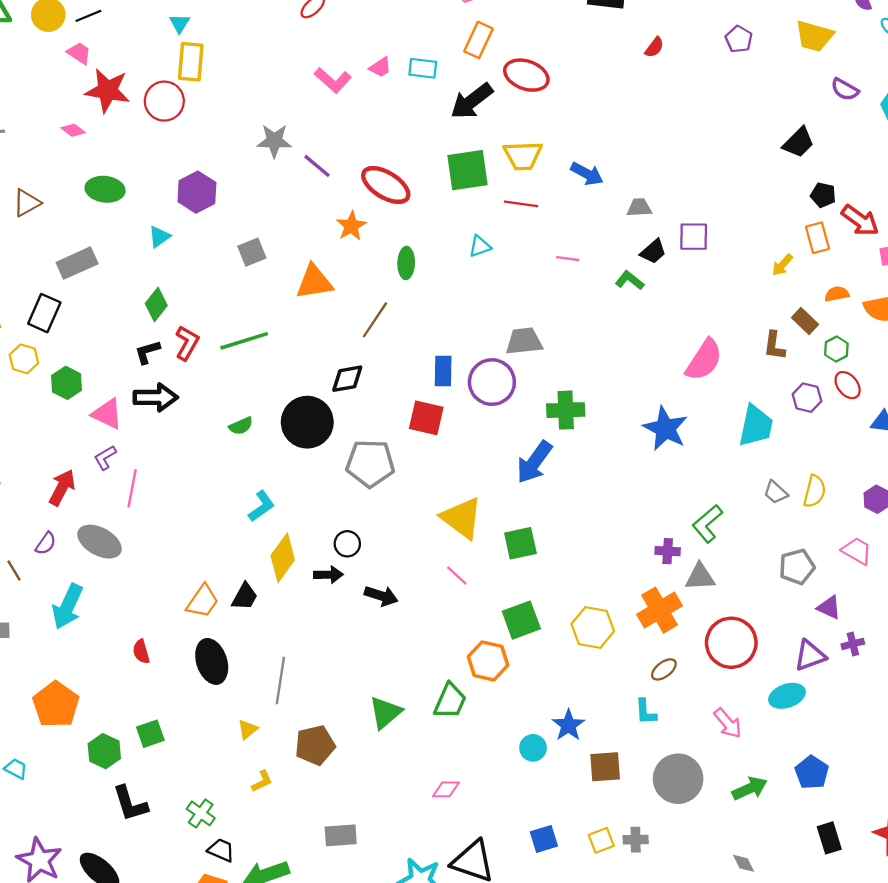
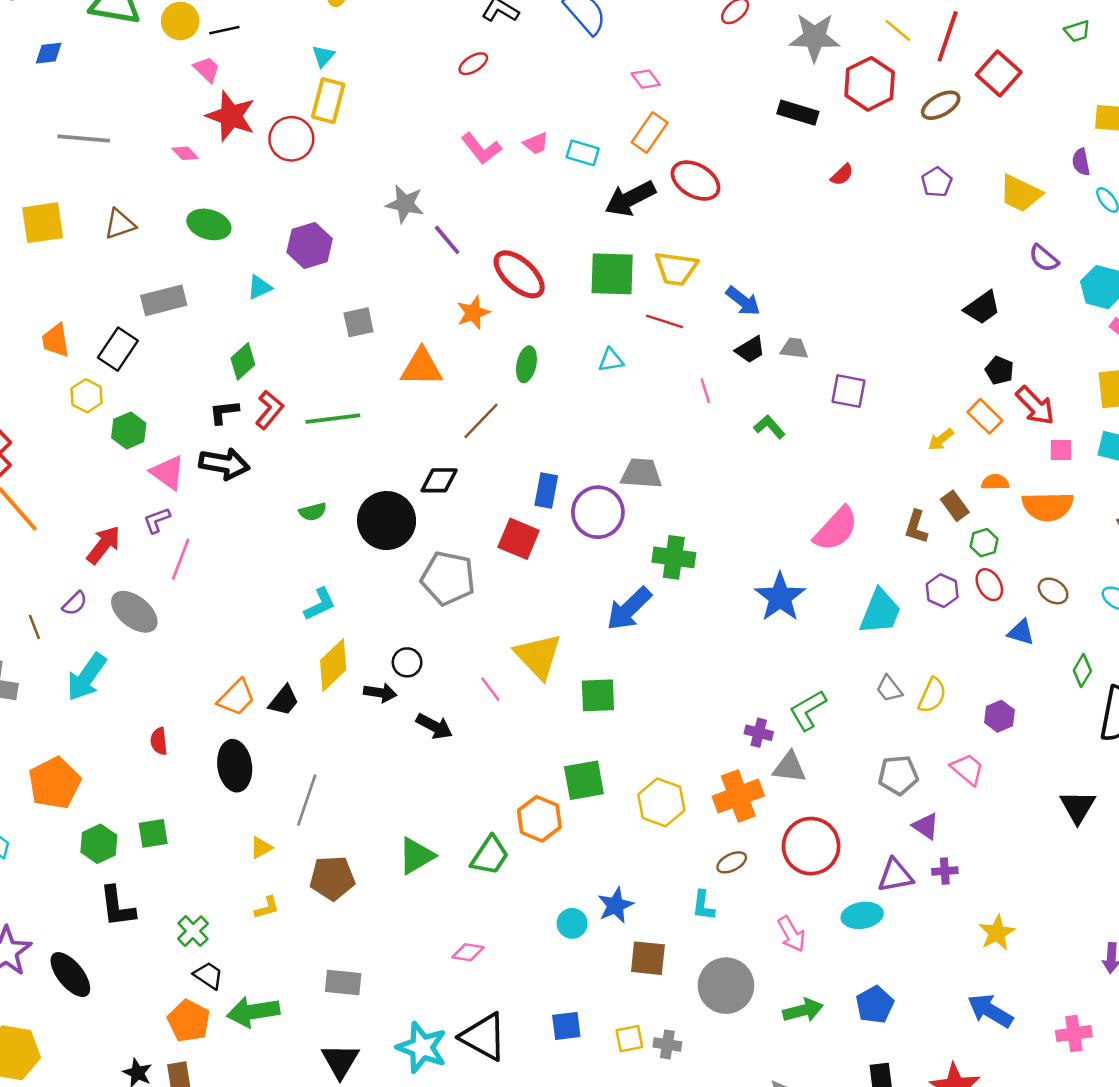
orange rectangle: (818, 238) -> (985, 416), turned -40
black trapezoid: (653, 251) -> (750, 350), moved
pink line: (568, 259) -> (705, 391), turned 55
pink line: (457, 576) -> (490, 689), moved

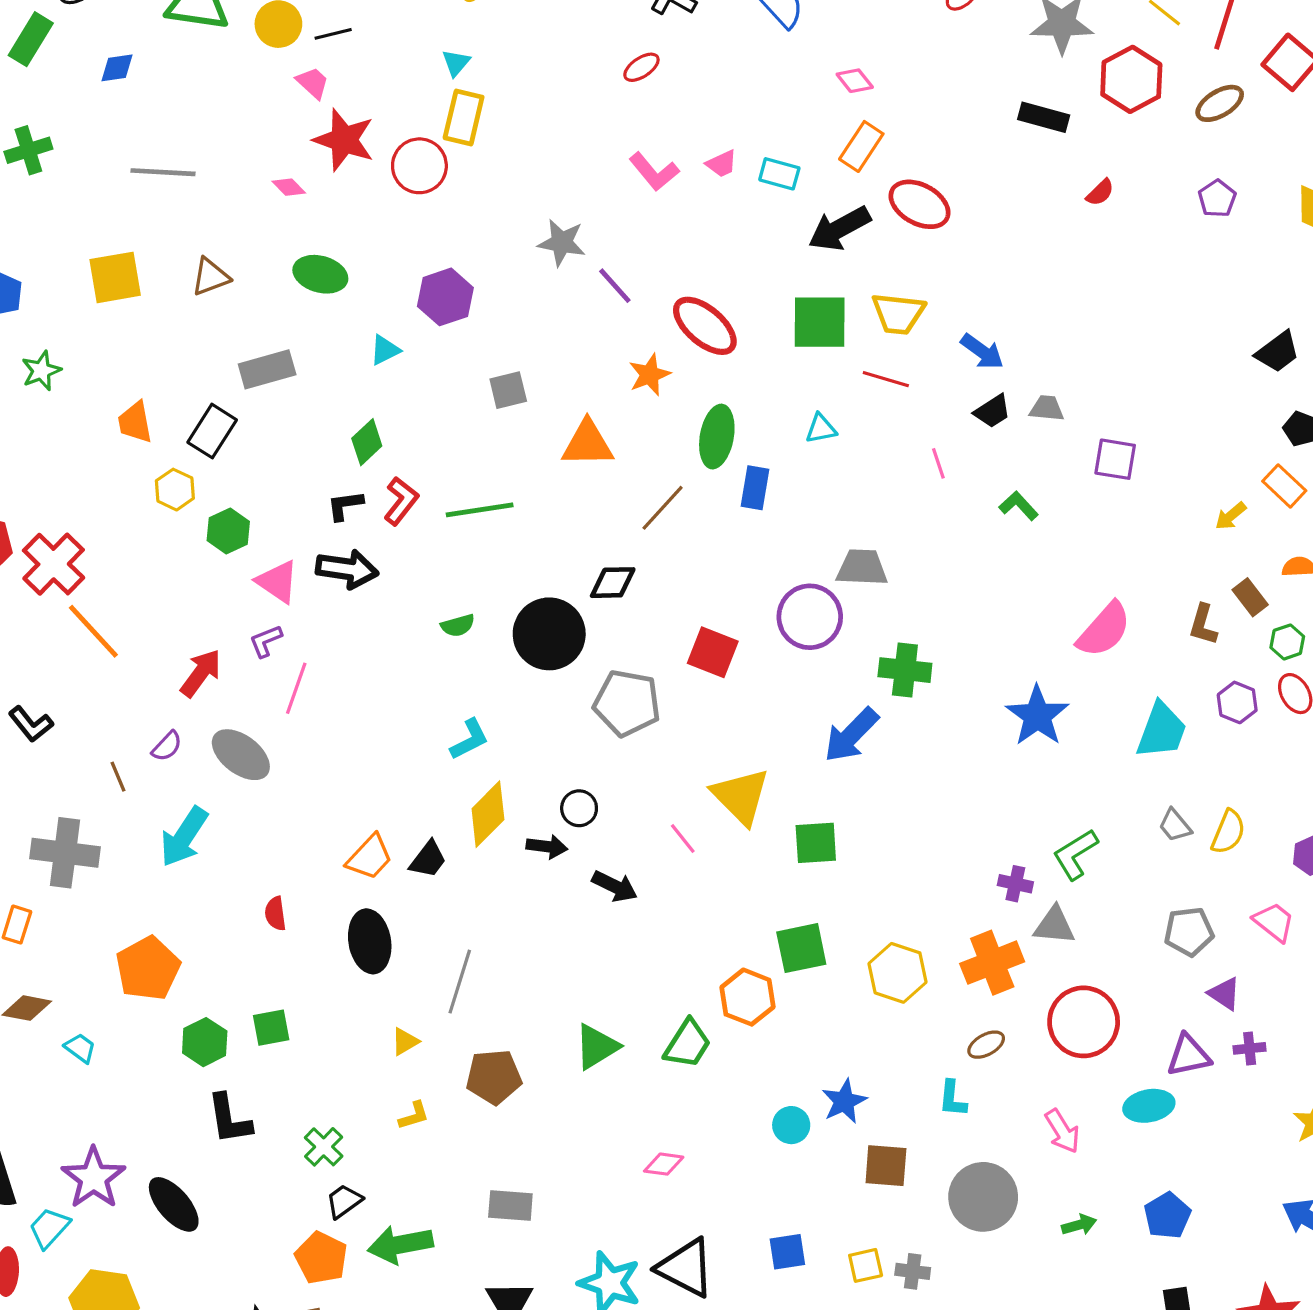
green ellipse: (526, 364) -> (717, 437), size x1.4
blue rectangle: (546, 491) -> (755, 488), moved
black trapezoid: (208, 976) -> (344, 1201), turned -68
green arrow: (803, 1010) -> (1079, 1225), size x0.7

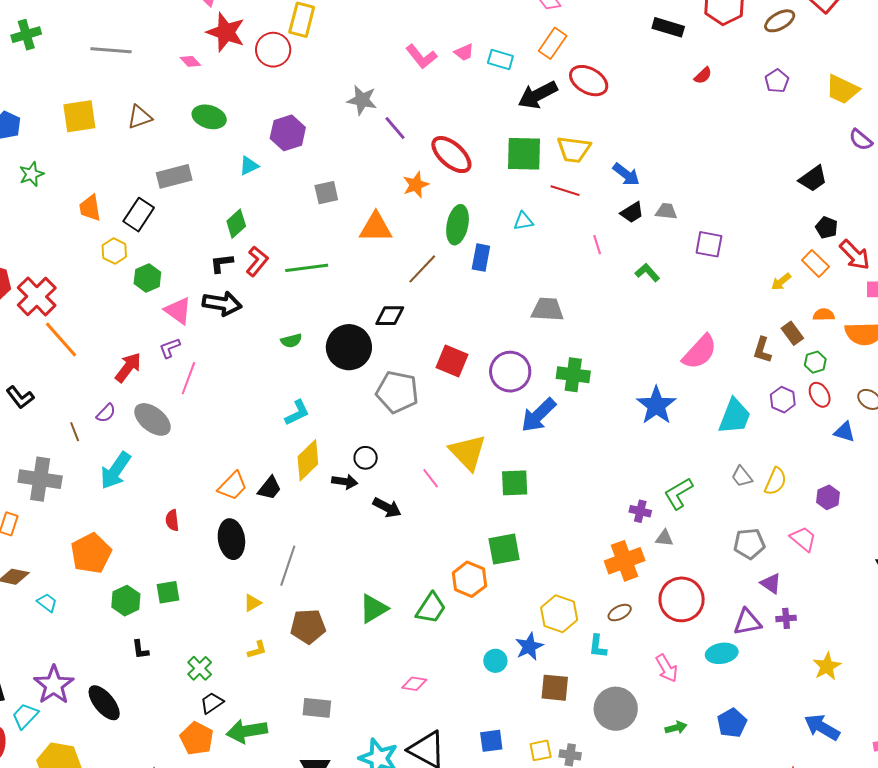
purple circle: (810, 617) -> (510, 372), moved
gray triangle: (1054, 925) -> (664, 538), size x0.7
yellow hexagon: (897, 973) -> (559, 614), moved
black L-shape: (229, 1119) -> (140, 650), size x0.6

